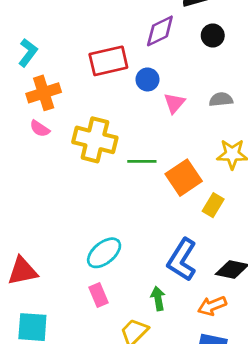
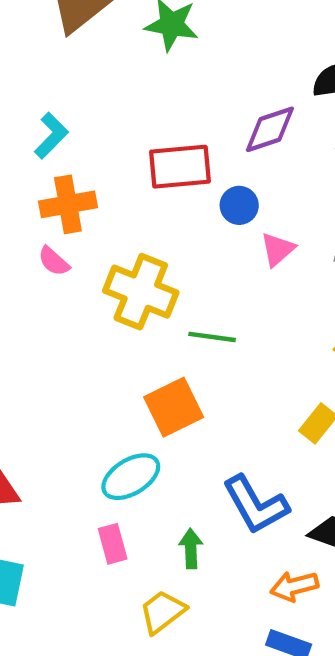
orange square: (184, 178) -> (174, 407), moved
blue L-shape: (182, 260) -> (256, 505), turned -69
green arrow: (158, 299) -> (191, 549), moved

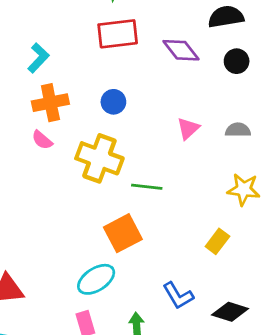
purple diamond: (270, 129) -> (181, 50), turned 72
red rectangle: (180, 167) -> (118, 34), moved
blue circle: (239, 205) -> (113, 102), moved
blue L-shape: (256, 505) -> (178, 296), size x0.7

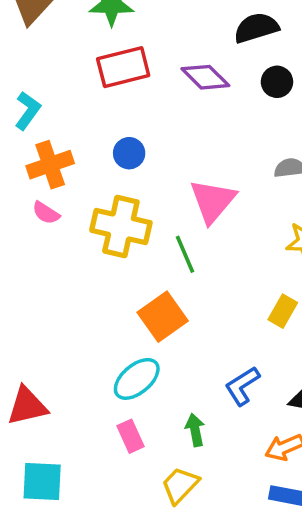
pink triangle: (188, 128) -> (213, 201), moved, size x1.6
green line: (147, 187) -> (185, 254), turned 68
blue L-shape: (178, 296) -> (242, 386), turned 96

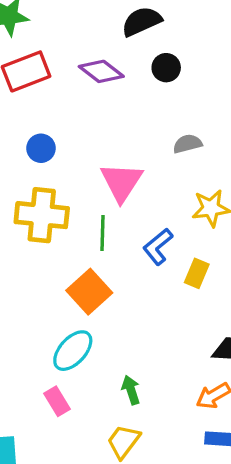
green line: (185, 254) -> (102, 233), turned 32
blue L-shape: (242, 386) -> (158, 247), moved
pink rectangle: (131, 436) -> (57, 401), moved

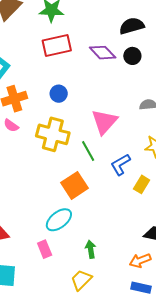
black circle: (166, 68) -> (132, 56), moved
green line: (102, 233) -> (88, 151), turned -40

